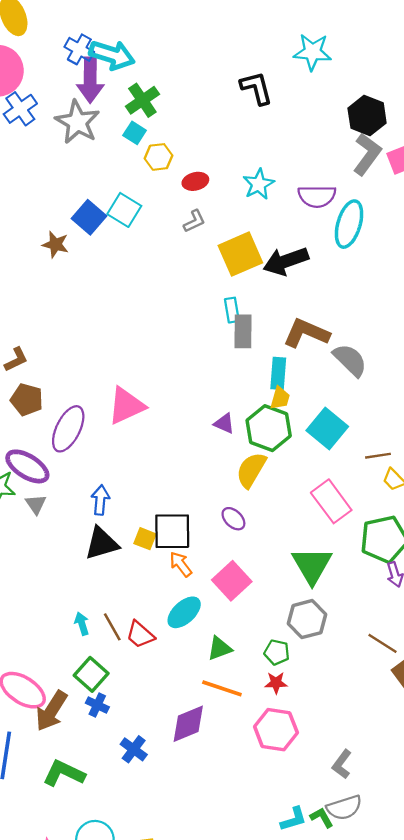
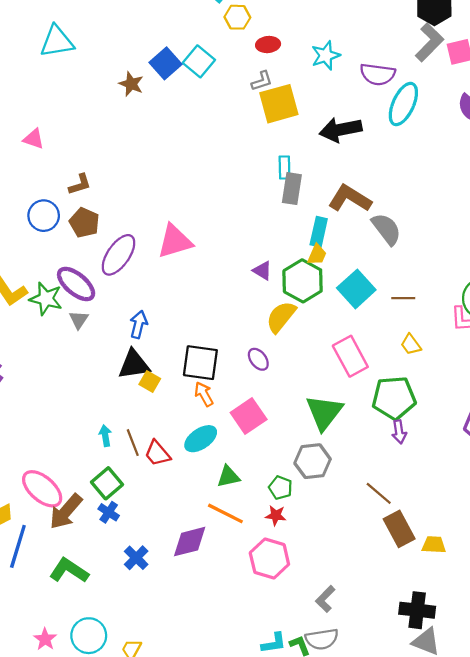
yellow square: (240, 254) -> (279, 104), moved
brown line: (378, 456) -> (403, 298), moved
yellow square: (145, 539) -> (150, 381), moved

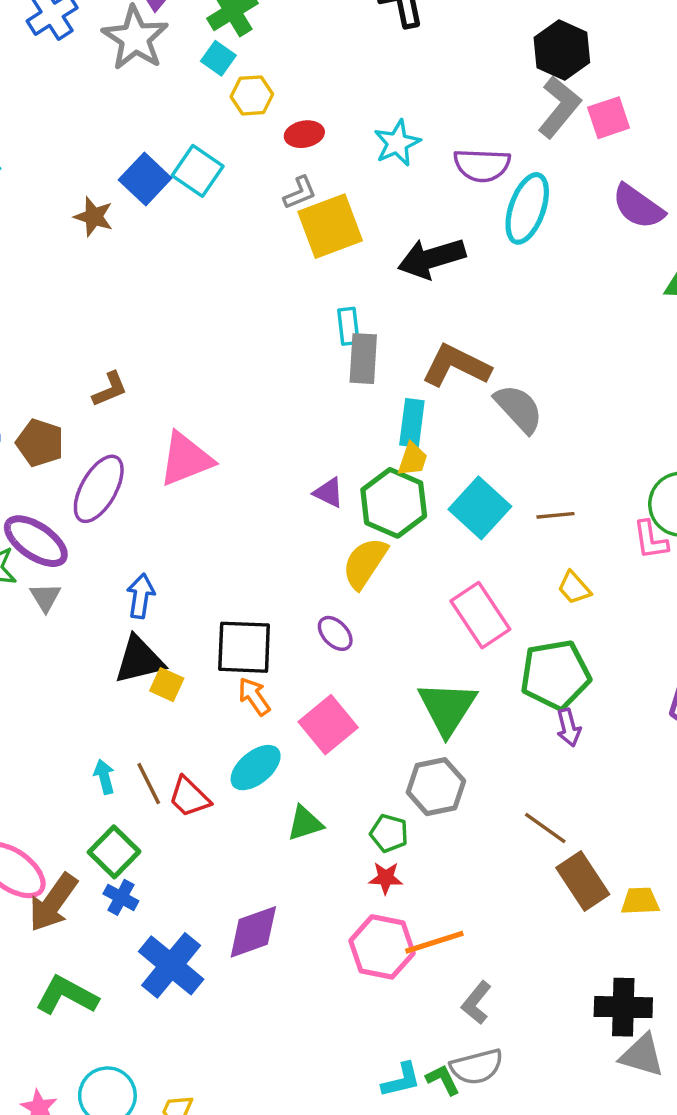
brown L-shape: (80, 184) -> (110, 389), moved
orange line: (225, 513) -> (434, 942), moved, turned -39
blue cross: (136, 558) -> (171, 965), size x1.6

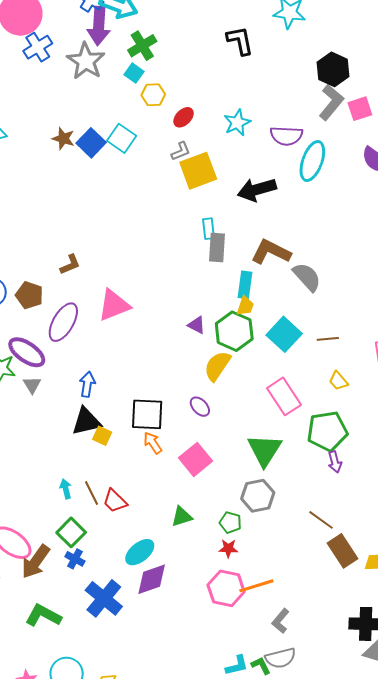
red ellipse: (304, 134) -> (184, 117), turned -35
brown star: (94, 217) -> (63, 139), moved
cyan ellipse: (256, 768) -> (140, 552), moved

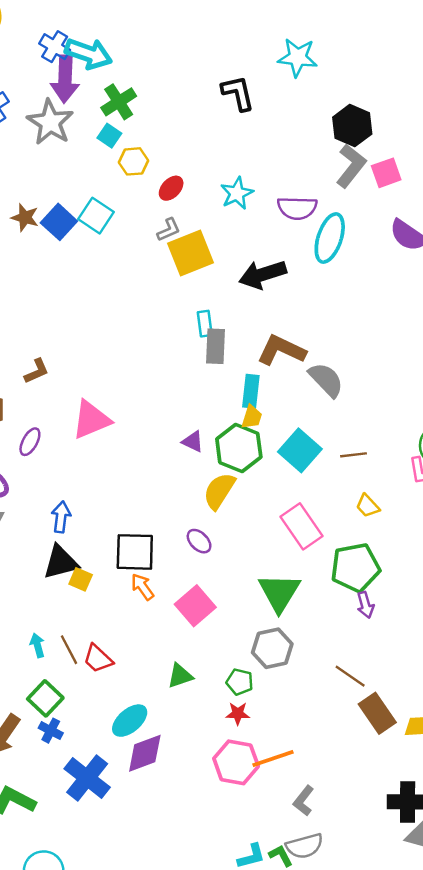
purple ellipse: (63, 322) -> (30, 442), size x0.6

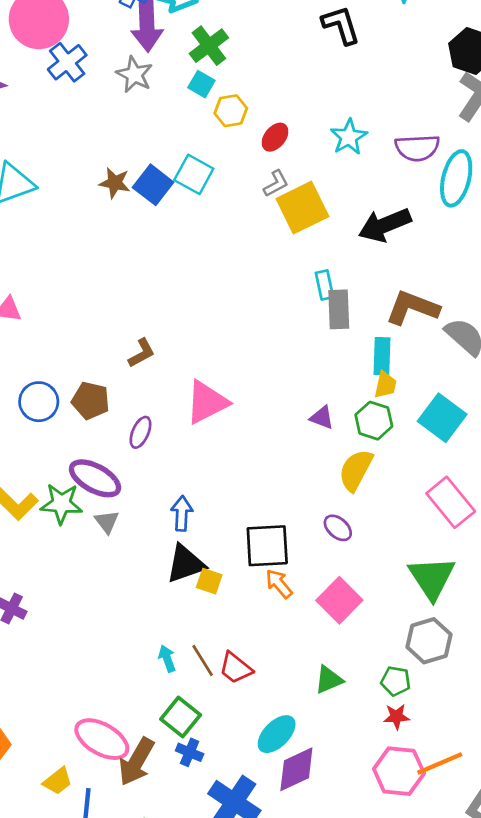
gray star: (50, 122) -> (134, 75), size x0.7
green hexagon: (239, 448) -> (374, 421), size x0.7

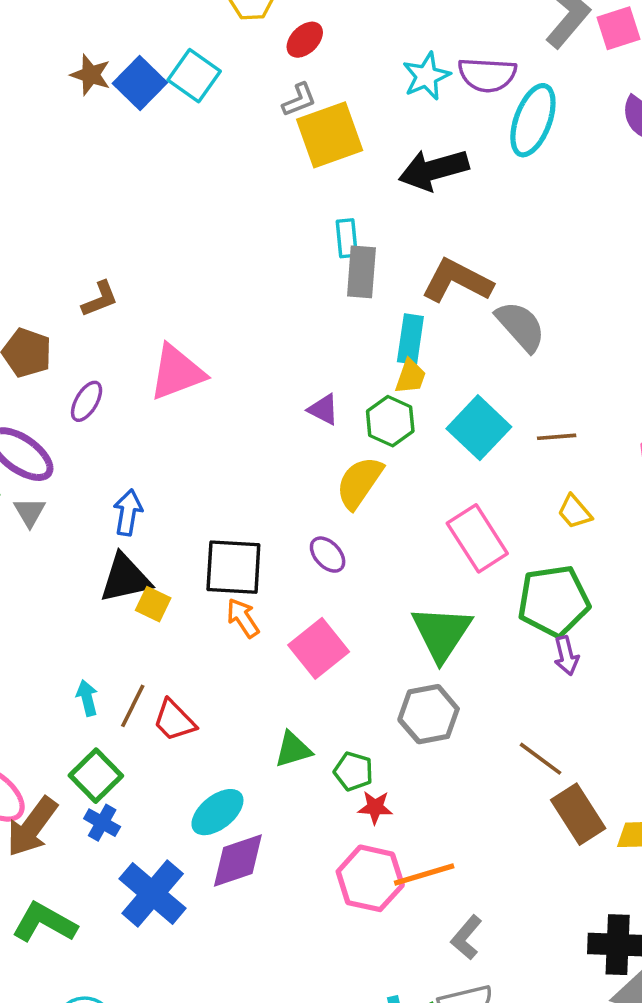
cyan star: (349, 137) -> (426, 76), moved
brown line: (203, 660) -> (133, 706), turned 52
green pentagon: (396, 681) -> (353, 771), moved

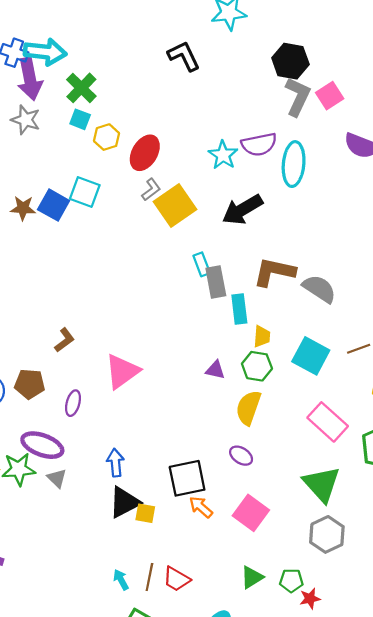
red ellipse: (305, 40) -> (145, 153), size x1.5
cyan rectangle: (410, 339) -> (239, 309), moved

